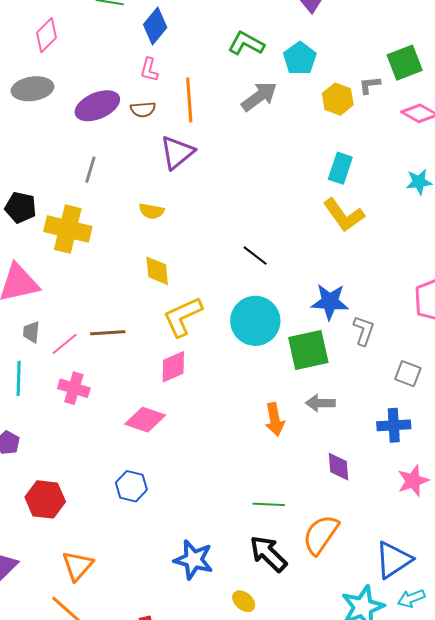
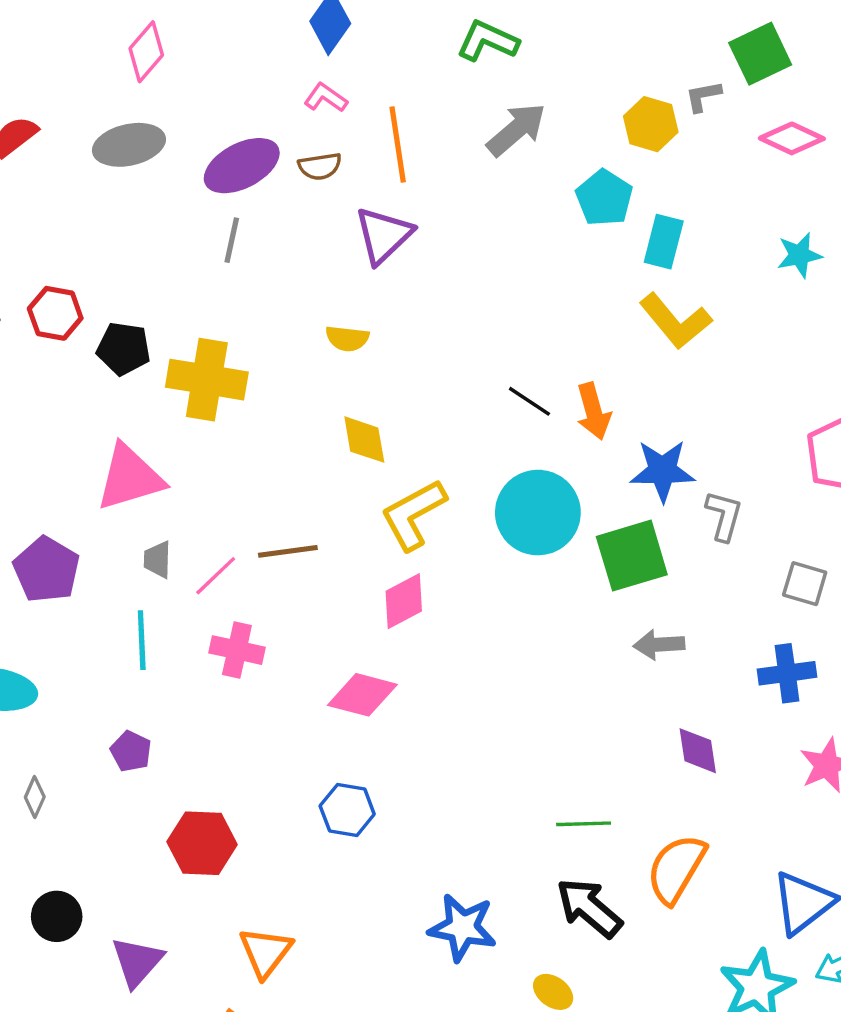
cyan pentagon: (300, 58) -> (604, 198), moved
pink L-shape: (149, 70) -> (326, 98), turned 115
gray line: (90, 170) -> (232, 240), moved
orange arrow: (275, 419) -> (594, 411), moved

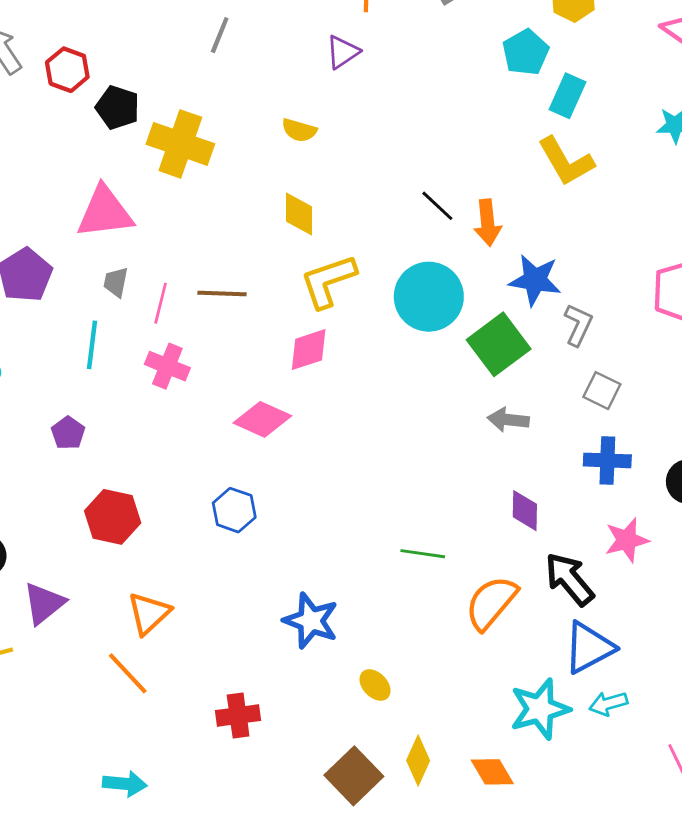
purple triangle: (383, 235) -> (343, 52), size x0.7
green square: (632, 556) -> (499, 344), turned -30
pink line: (216, 576) -> (161, 303), turned -42
gray square: (805, 584) -> (602, 391), moved
black arrow: (589, 908) -> (569, 579), moved

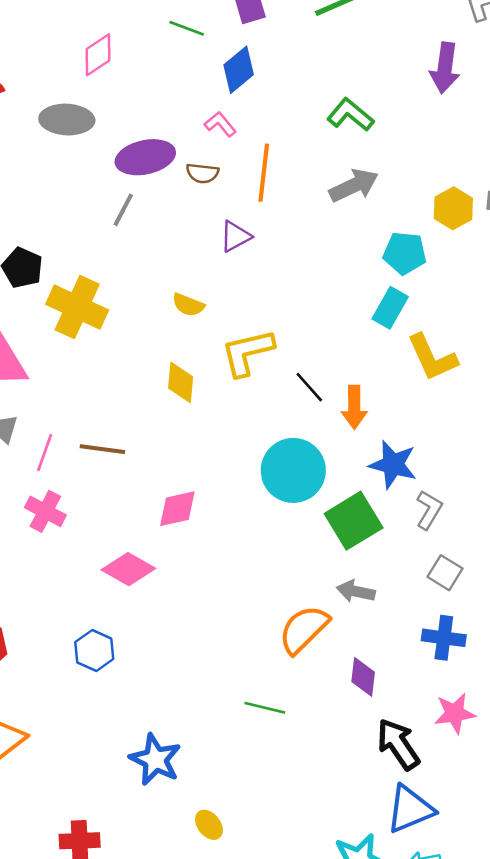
cyan pentagon: (526, 52) -> (405, 253), turned 30
cyan rectangle: (567, 96) -> (390, 308), moved
yellow L-shape: (328, 281) -> (247, 352), moved
orange semicircle: (491, 603) -> (304, 629), moved

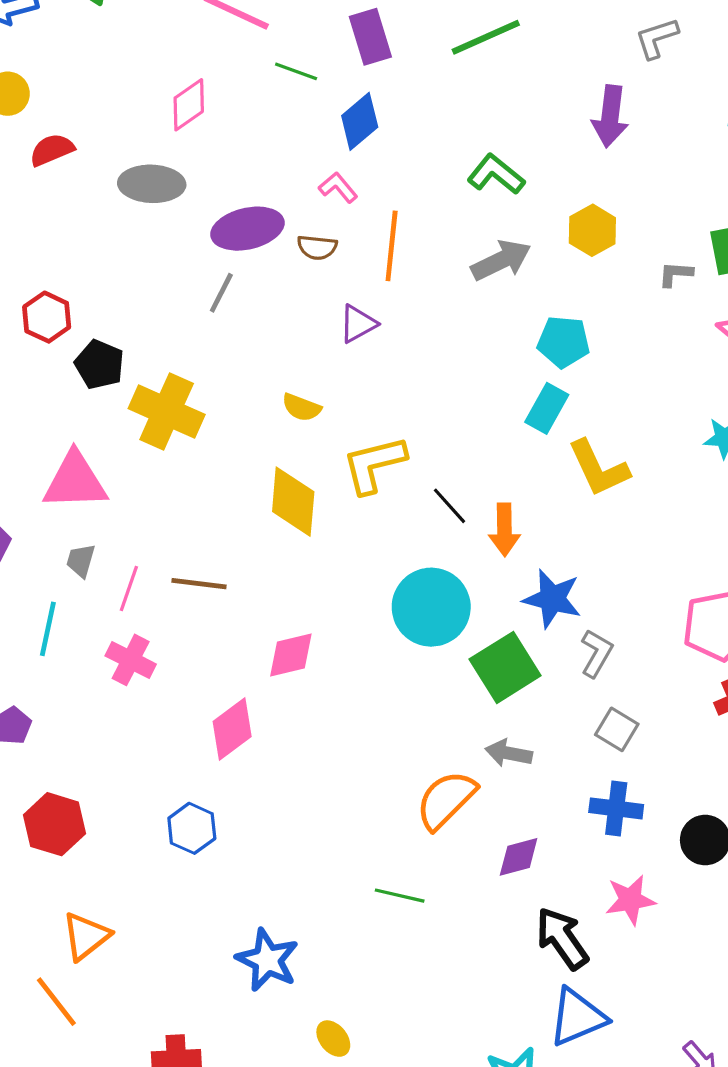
yellow hexagon: (453, 208) -> (592, 230), moved
yellow diamond: (181, 382) -> (293, 502), size x1.4
pink diamond: (128, 569) -> (232, 729), turned -66
purple diamond: (363, 677) -> (519, 857), turned 69

